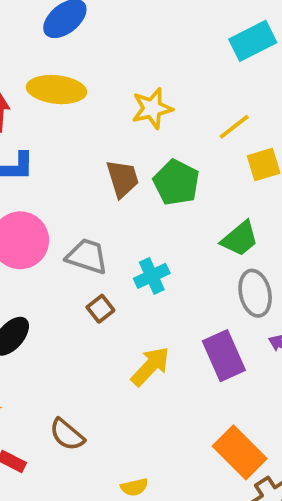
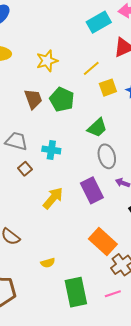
cyan cross: (152, 276) -> (51, 150), turned 36

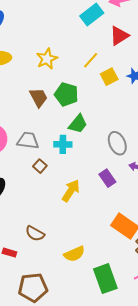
green trapezoid: (97, 128) -> (78, 124), moved
purple rectangle: (92, 190) -> (107, 178), size x0.7
yellow semicircle: (48, 263) -> (74, 254), size x1.5

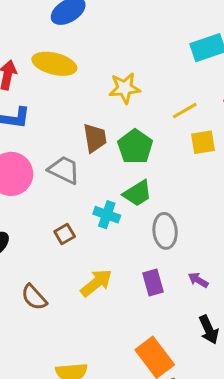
gray trapezoid: (28, 141) -> (64, 170), moved
gray ellipse: (117, 143) -> (165, 231), moved
brown semicircle: (35, 234) -> (34, 297), moved

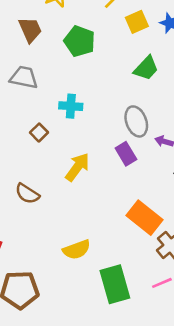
brown trapezoid: (95, 138) -> (30, 30), moved
green trapezoid: (137, 193) -> (146, 68), moved
gray ellipse: (165, 231) -> (136, 121), moved

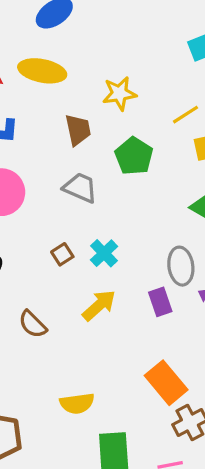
gray trapezoid: (24, 77) -> (80, 188), moved
cyan cross: (71, 106) -> (104, 253), moved, turned 30

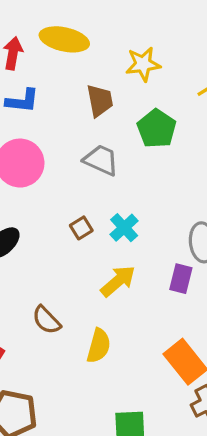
purple rectangle: (160, 302) -> (181, 279), turned 32
brown semicircle: (33, 324) -> (46, 320), moved
yellow semicircle: (77, 403) -> (99, 346), moved, turned -68

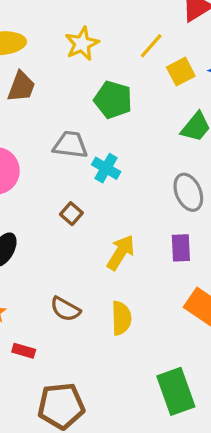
brown trapezoid: (100, 101) -> (21, 87), moved, turned 48
cyan cross: (124, 228) -> (106, 168), moved
purple rectangle: (181, 279) -> (181, 248), moved

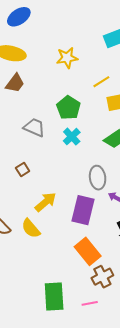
yellow star: (82, 44) -> (67, 58), moved
cyan cross: (106, 168) -> (72, 137), moved
purple rectangle: (181, 248) -> (83, 210), size x1.6
yellow semicircle: (121, 318) -> (31, 228), moved, turned 125

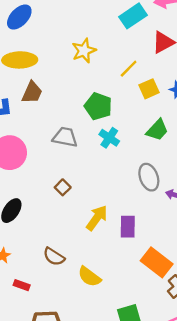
purple rectangle: (83, 210) -> (128, 227), moved, size x0.7
yellow semicircle: (31, 228) -> (89, 277), moved

